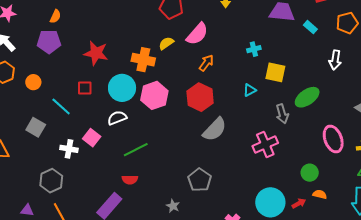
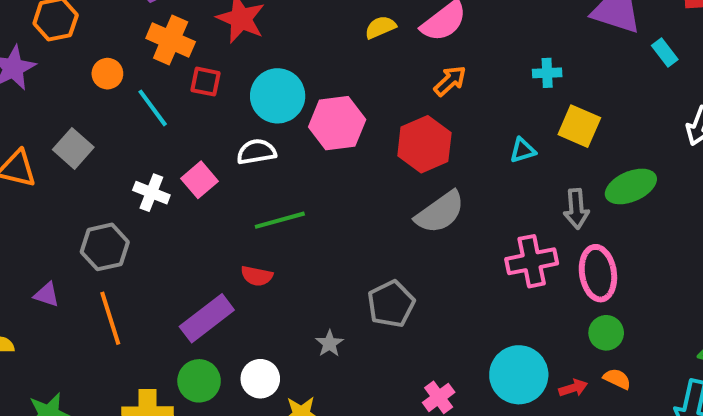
orange cross: (143, 60) -> (171, 40), moved
orange circle: (33, 82) -> (107, 74), moved
gray square: (36, 127) -> (73, 148), moved
pink ellipse: (333, 139) -> (598, 273), moved

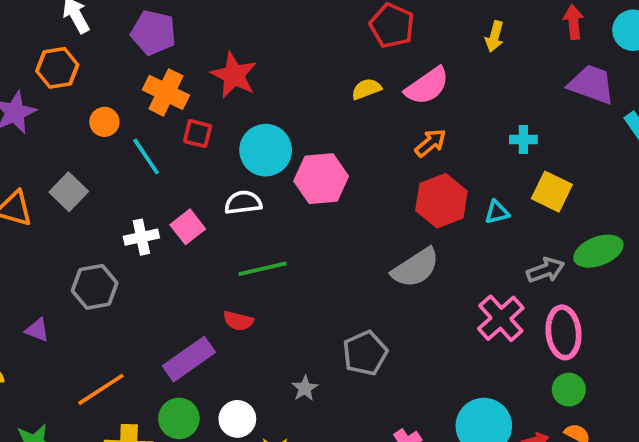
red hexagon: (424, 144) -> (441, 201), moved
white cross: (151, 193) -> (141, 237), turned -36
gray arrow: (576, 209) -> (546, 270), turned -108
pink cross: (532, 261) -> (501, 318), turned -33
orange line: (110, 318) -> (101, 389), moved, turned 72

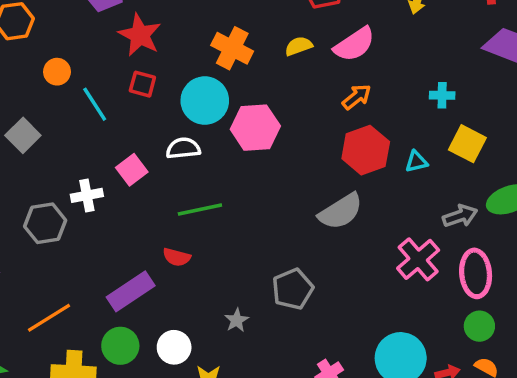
red star: (234, 75) -> (140, 35), moved
orange cross: (166, 92) -> (232, 48), moved
white cross: (141, 237) -> (87, 195), moved

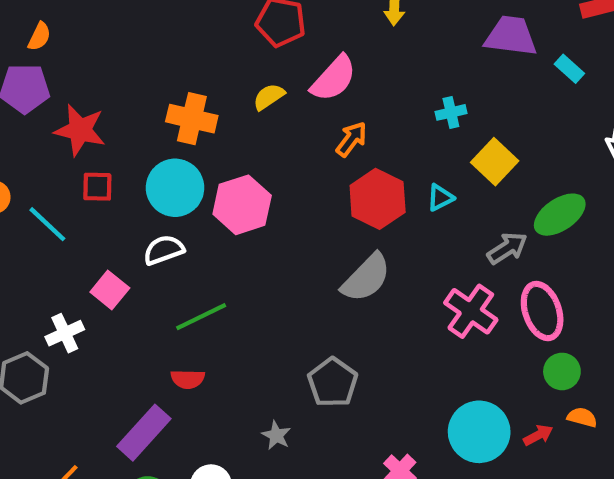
yellow square: (467, 144) -> (495, 162), turned 30

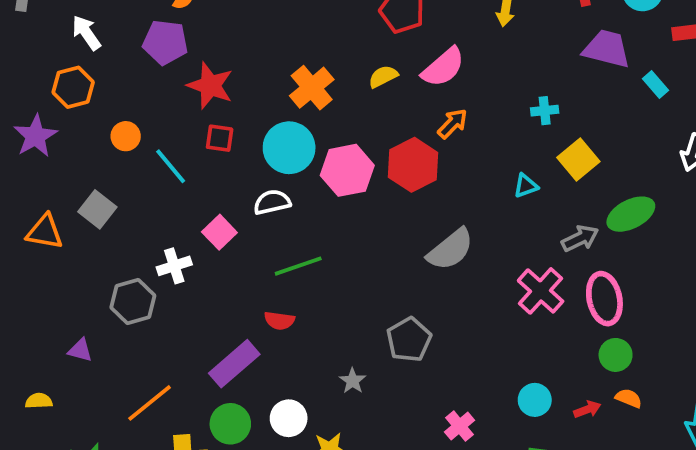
orange cross: (192, 119) -> (312, 88), turned 30
red hexagon: (378, 199) -> (413, 165), moved
cyan circle: (479, 432) -> (535, 400), size x0.6

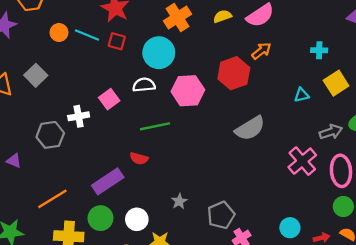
cyan line: (171, 166) -> (87, 35), moved, turned -35
pink hexagon: (347, 170) -> (188, 91), moved
gray pentagon: (409, 340) -> (221, 215), moved

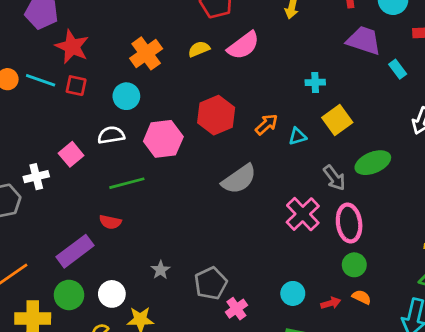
orange arrow: (261, 51) -> (267, 124), moved
cyan circle: (159, 53) -> (126, 96), size x0.7
gray arrow: (331, 132) -> (334, 178), turned 75

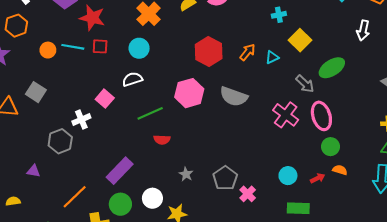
pink hexagon: (163, 139) -> (189, 93), moved
gray semicircle: (239, 179) -> (234, 96), turned 64
red semicircle: (110, 222) -> (162, 140), moved

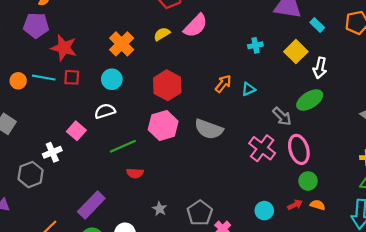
white arrow: (363, 30) -> (320, 68), moved
yellow square: (300, 40) -> (296, 52), moved
red hexagon: (209, 51) -> (167, 85), moved
red arrow: (318, 178) -> (295, 205), moved

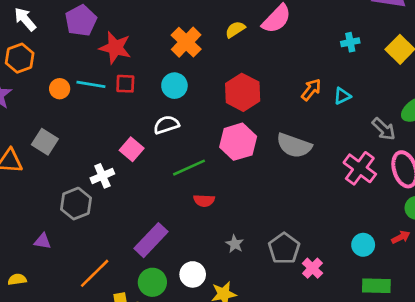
purple pentagon: (36, 25) -> (81, 20), turned -30

